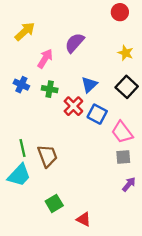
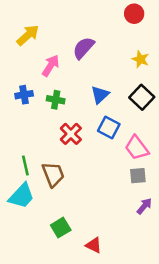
blue cross: (21, 85) -> (24, 95), turned -35
red cross: (73, 106) -> (71, 134), moved

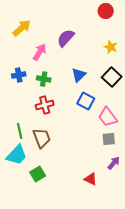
red cross: (71, 134) -> (45, 105), moved, turned 30
green square: (61, 228) -> (38, 174), moved
red triangle: (94, 245) -> (91, 179), moved

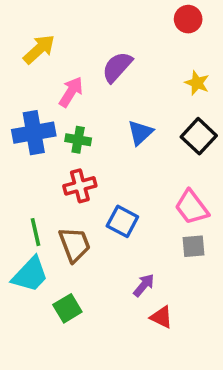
blue cross: (19, 75) -> (34, 133), size x1.6
blue square: (86, 101) -> (122, 221), moved
purple arrow: (114, 163) -> (144, 285), moved

